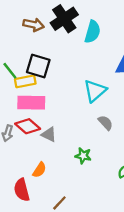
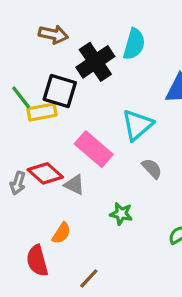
black cross: (64, 19) -> (95, 62), moved
pink rectangle: (31, 103) -> (94, 149), moved, turned 40

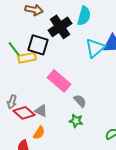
cyan triangle: (137, 125) -> (95, 48), moved
gray semicircle: (152, 169) -> (80, 101), moved
red diamond: (45, 173) -> (24, 113), moved
gray triangle: (74, 185) -> (41, 111), moved

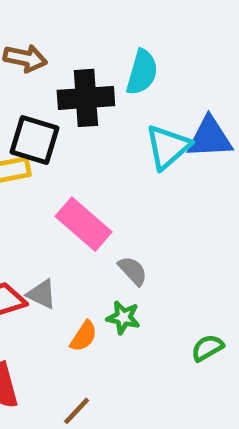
black cross: (60, 27) -> (86, 98), turned 30
orange semicircle: (39, 133) -> (84, 336), moved

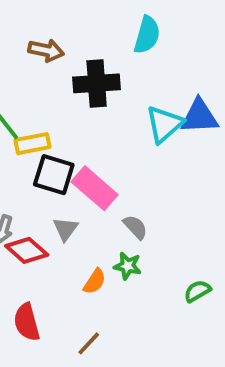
cyan semicircle: (142, 72) -> (147, 35), moved
black square: (35, 140) -> (54, 175), moved
gray triangle: (42, 294) -> (65, 229), moved, turned 40

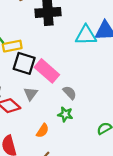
cyan triangle: (164, 124) -> (86, 35), turned 40
orange semicircle: (95, 281) -> (43, 131), moved

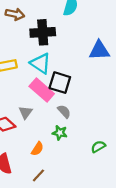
cyan triangle: (86, 35) -> (41, 63), moved, turned 35
black square: (24, 63) -> (60, 83), moved

